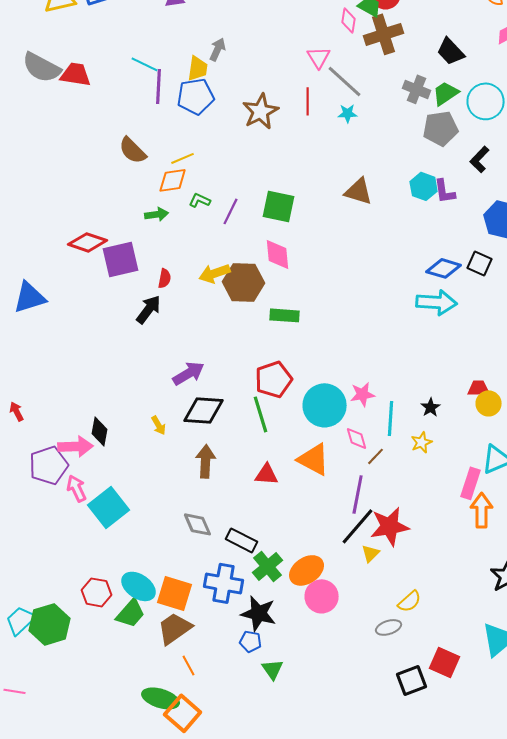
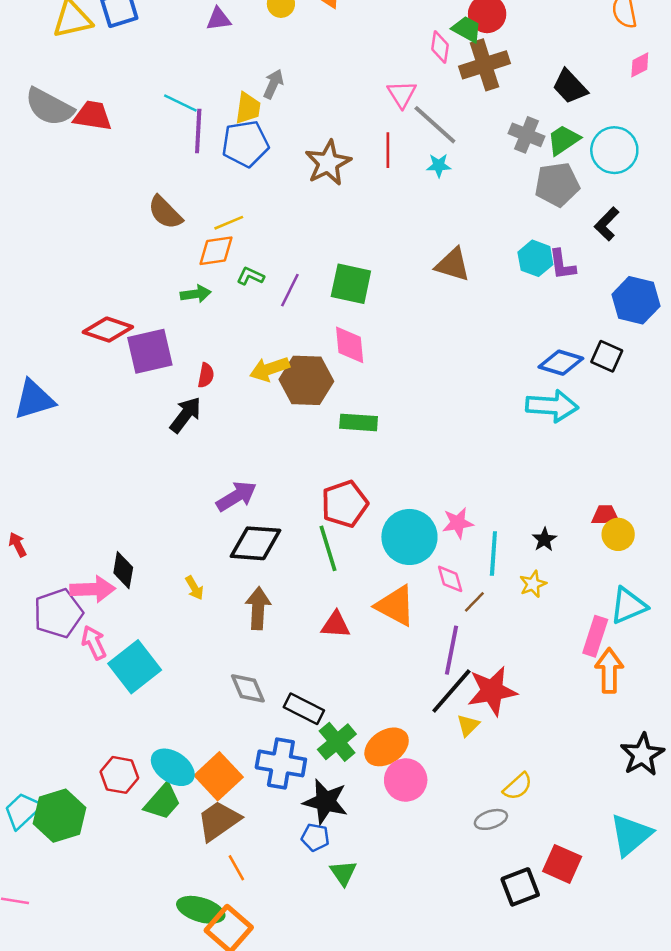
yellow arrow: (159, 425) -> (194, 588), moved
orange square: (175, 593) -> (219, 776), turned 30

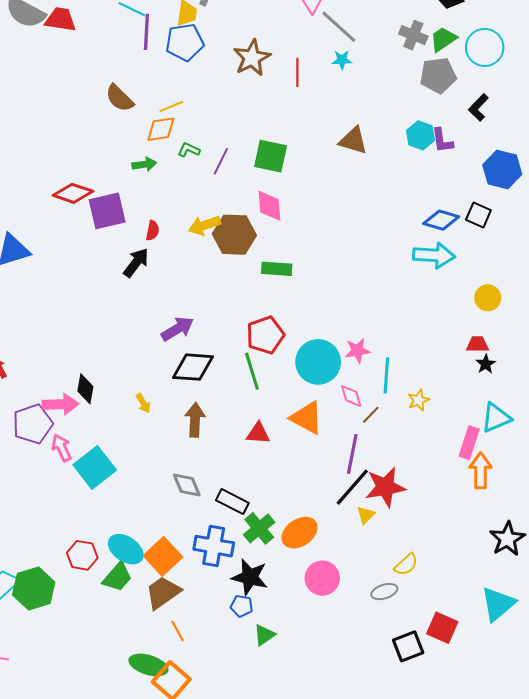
red line: (388, 150) -> (297, 72), moved
yellow circle: (618, 534) -> (488, 298), moved
black star: (544, 540) -> (486, 364), moved
pink circle: (406, 780) -> (322, 578), moved
green triangle: (343, 873) -> (264, 635), turned 30

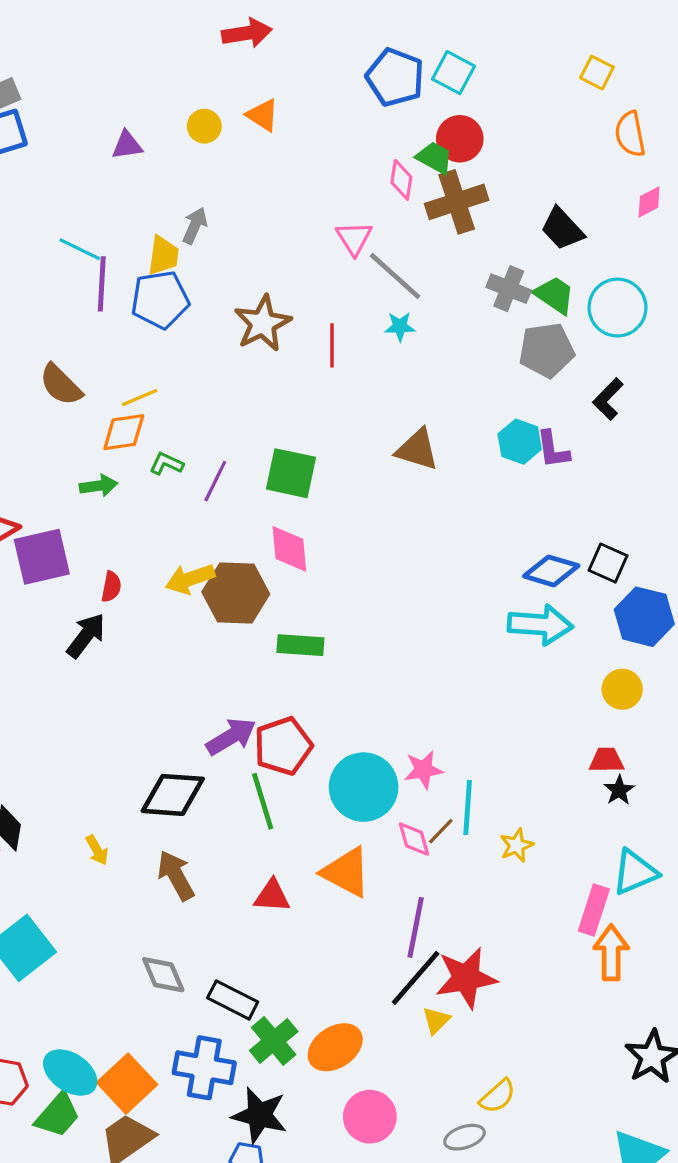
green trapezoid: (443, 39) -> (554, 295), turned 68
blue hexagon: (502, 170) -> (644, 617), moved
purple arrow: (177, 329) -> (231, 737), moved
brown line: (371, 415) -> (441, 831), moved
brown arrow: (195, 420) -> (176, 875), turned -32

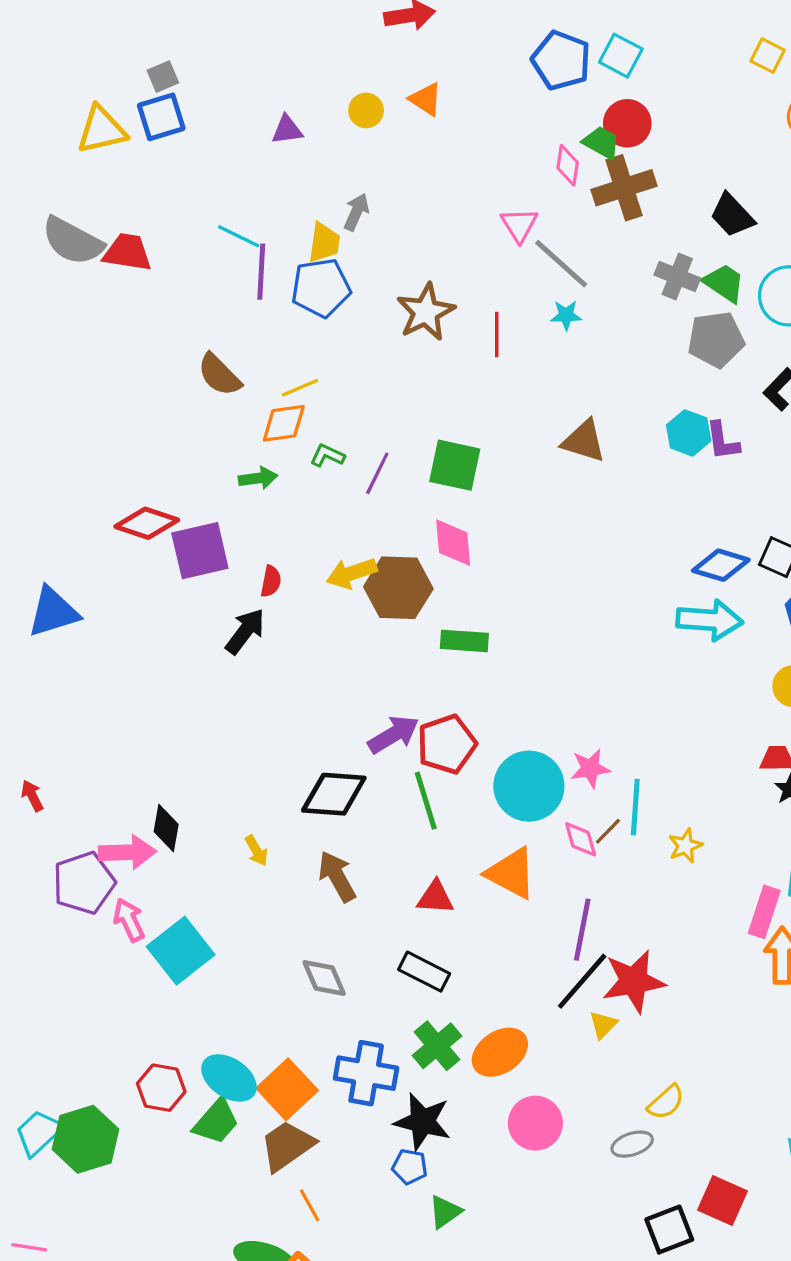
black rectangle: (233, 1000) -> (424, 972), moved

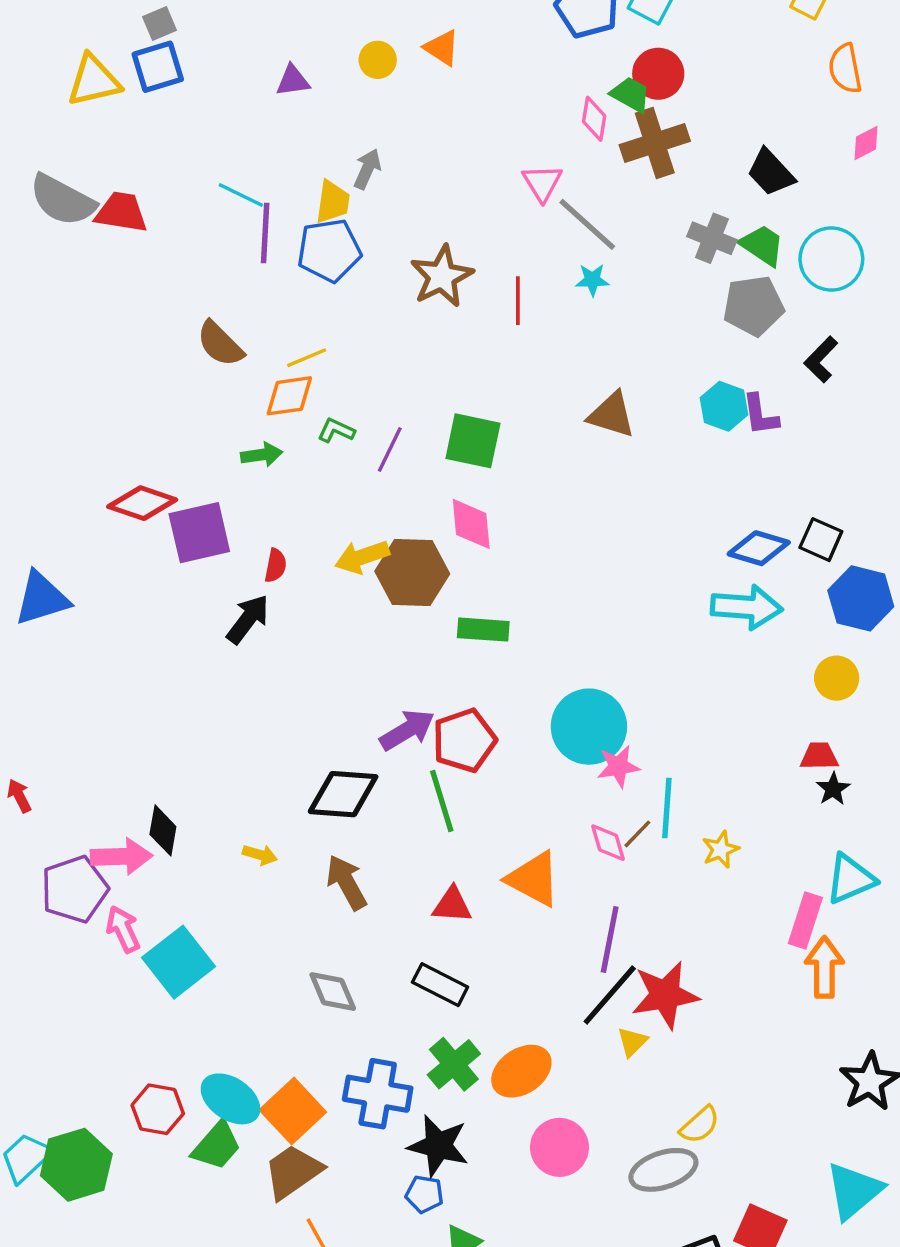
cyan circle: (529, 786) -> (589, 727), moved
yellow arrow: (256, 851) -> (260, 855), turned -44
gray ellipse: (632, 1144) -> (663, 1170), size x1.5

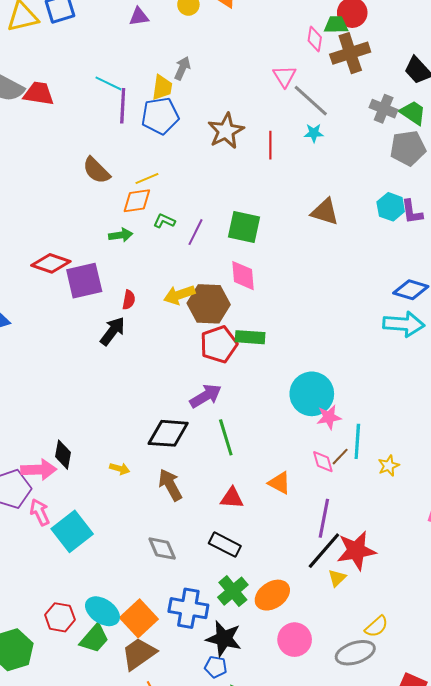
green trapezoid: (630, 95) -> (336, 25), turned -30
red pentagon: (464, 740) -> (219, 344), moved
orange triangle: (534, 879) -> (279, 483), size x0.7

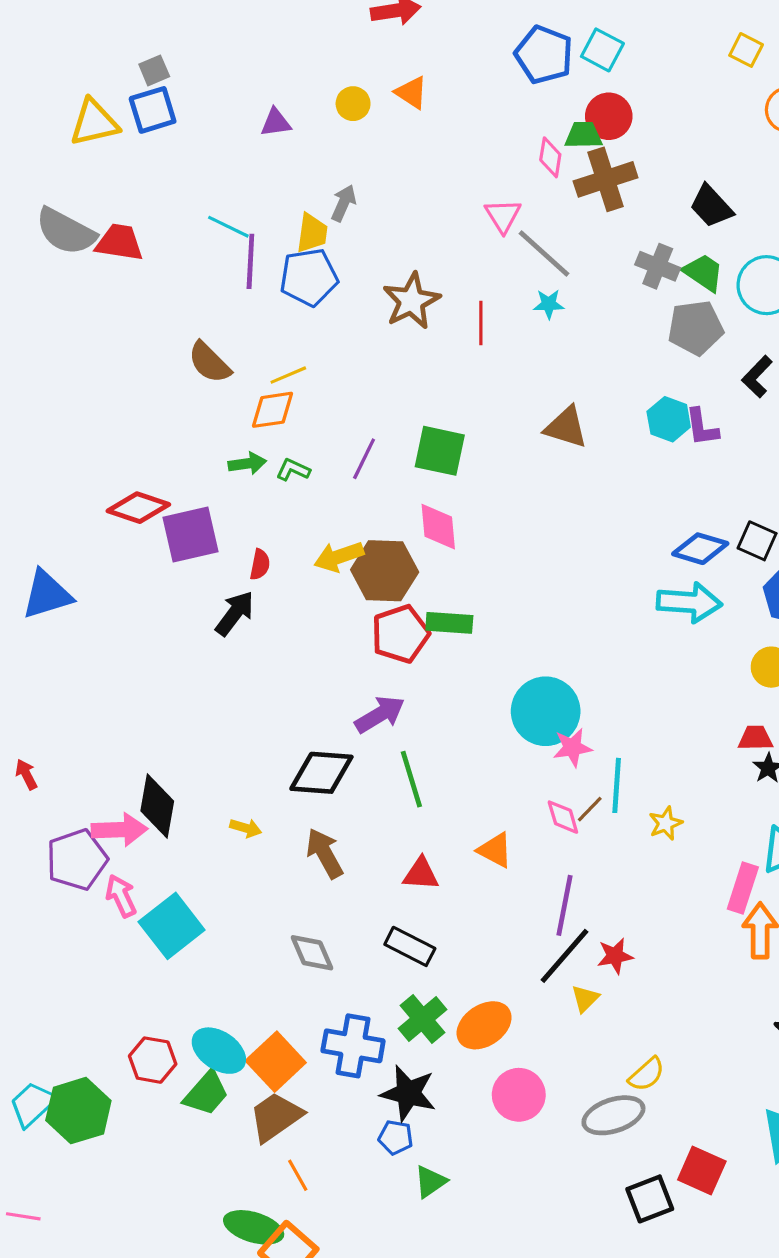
green L-shape: (164, 221) -> (293, 470), moved
black diamond: (63, 455) -> (157, 806), size x1.4
red star: (356, 551) -> (615, 956), size x0.6

